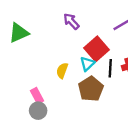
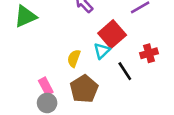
black line: (110, 68) -> (125, 71), moved, turned -36
brown pentagon: (91, 89) -> (84, 89), moved

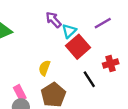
cyan triangle: (102, 51) -> (69, 31), moved

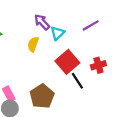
red square: (78, 47) -> (67, 62), moved
yellow semicircle: (44, 68) -> (33, 44), moved

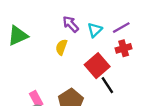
cyan triangle: (57, 33) -> (95, 30), moved
red cross: (98, 65) -> (124, 48), moved

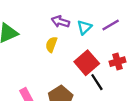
purple arrow: (71, 24) -> (60, 22), turned -30
red cross: (124, 48) -> (118, 62), moved

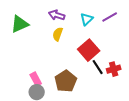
purple arrow: (60, 22) -> (57, 15), moved
red cross: (118, 62) -> (114, 69), moved

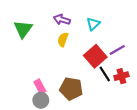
purple line: (110, 17) -> (117, 50), moved
green triangle: (20, 24) -> (23, 29), turned -30
brown pentagon: (66, 81) -> (71, 89), turned -30

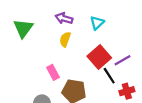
purple line: (117, 50) -> (122, 60), moved
red cross: (121, 76) -> (127, 91), moved
pink rectangle: (40, 87) -> (53, 72), moved

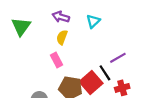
red square: (99, 57) -> (91, 83), moved
pink rectangle: (53, 72) -> (57, 60), moved

